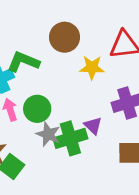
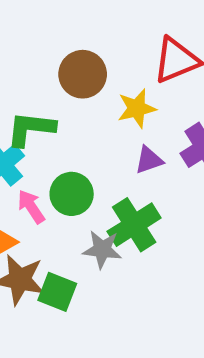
purple triangle: (93, 126) -> (149, 160), moved, turned -48
gray star: (48, 134) -> (102, 249), moved

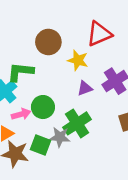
yellow star: (137, 108) -> (78, 60), turned 30
pink arrow: (31, 207) -> (21, 114), turned 108
green square: (57, 292) -> (40, 145), moved

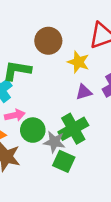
green circle: (43, 107) -> (33, 130), moved
green square: (40, 145) -> (64, 161), moved

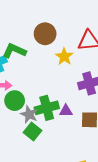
purple triangle: (84, 92) -> (66, 111), moved

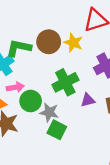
brown circle: (45, 34) -> (49, 42), moved
green cross: (47, 108) -> (65, 82), moved

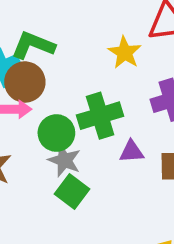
brown circle: (49, 42) -> (25, 82), moved
green circle: (31, 101) -> (56, 133), moved

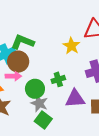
green cross: (100, 116) -> (58, 79), size x0.6
purple triangle: (132, 152) -> (75, 99), size x1.5

